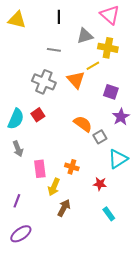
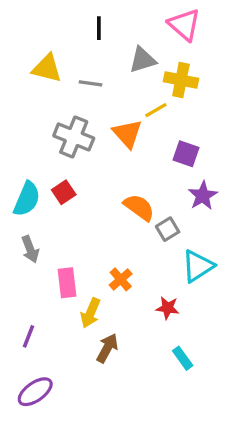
yellow triangle: (17, 20) -> (47, 68), moved
orange cross: (72, 167) -> (121, 279), turned 32

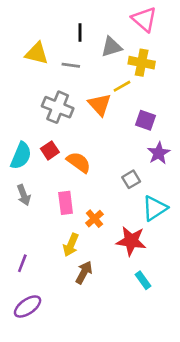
black line: (99, 28) -> (80, 32), moved
orange semicircle: (139, 207) -> (79, 162), moved
pink rectangle: (67, 283) -> (66, 203), moved
red star: (168, 308) -> (131, 241), size x1.6

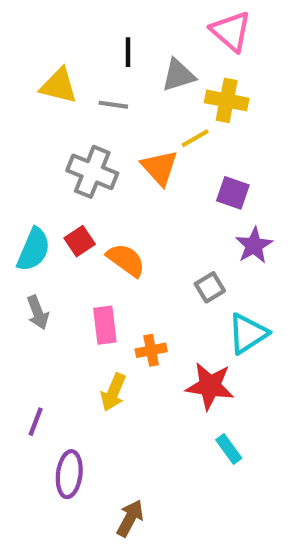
orange cross: (94, 219) -> (151, 350), turned 30
brown arrow: (84, 272) -> (130, 518), moved
purple ellipse: (28, 307) -> (69, 474), moved, turned -48

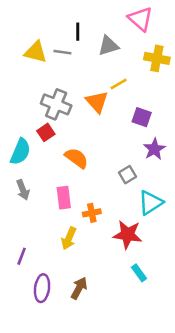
yellow cross: (227, 100) -> (157, 58), moved
gray line: (113, 105) -> (62, 52), moved
red square: (80, 241) -> (46, 132), moved
brown arrow: (130, 518) -> (79, 288), moved

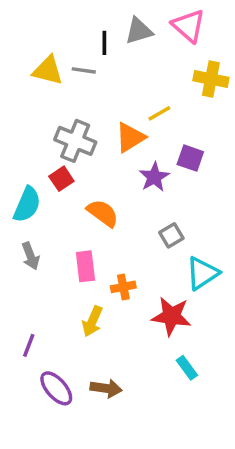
gray triangle: (108, 46) -> (139, 31), moved
orange triangle: (97, 102) -> (130, 137), turned 40
purple star: (154, 149) -> (154, 177), moved
purple ellipse: (42, 288) -> (56, 388), turned -48
brown arrow: (79, 288) -> (106, 388), turned 70

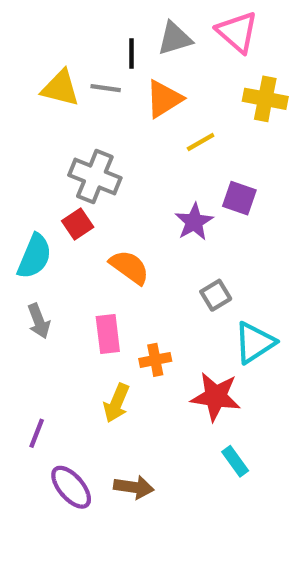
orange triangle: (130, 137) -> (164, 99), moved

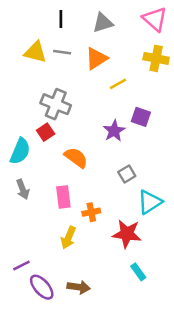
pink triangle: (237, 32) -> (155, 19), moved
black line: (132, 54) -> (61, 19), moved
purple line: (37, 433) -> (21, 266), moved, turned 42

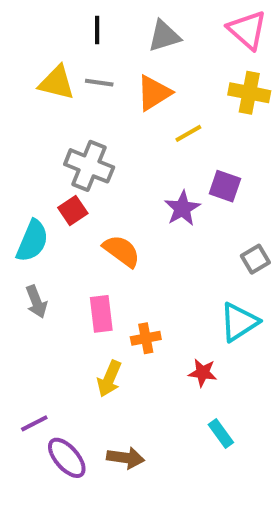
gray square: (127, 174) -> (255, 259), moved
red star: (127, 234) -> (203, 373), size x0.6

